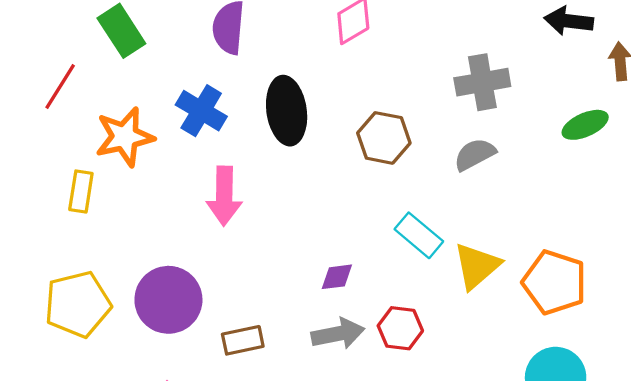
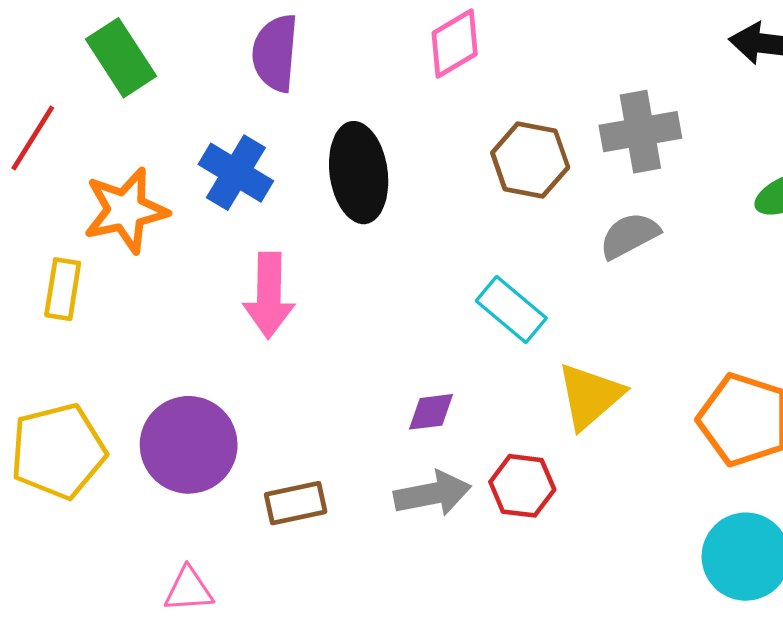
brown hexagon: (384, 138) -> (530, 160), moved
cyan rectangle: (419, 235) -> (511, 310), moved
yellow triangle: (477, 266) -> (590, 396), moved

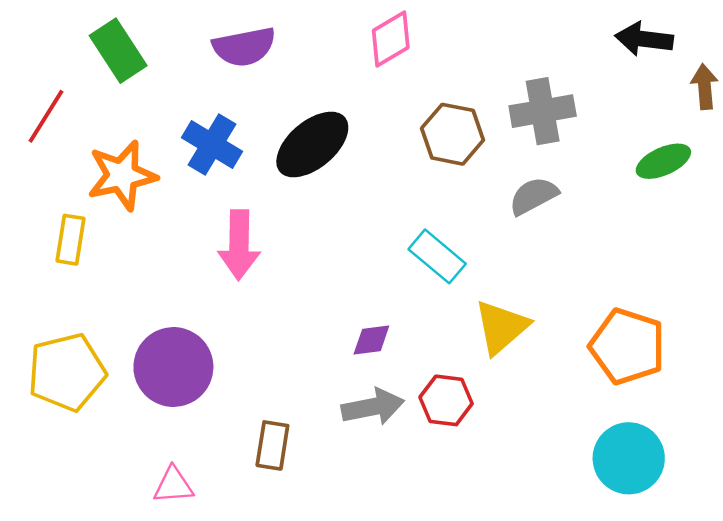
purple semicircle: (275, 53) -> (244, 47), turned -106
black ellipse: (359, 173) -> (312, 145), turned 58
brown rectangle: (296, 503) -> (272, 445), moved, turned -69

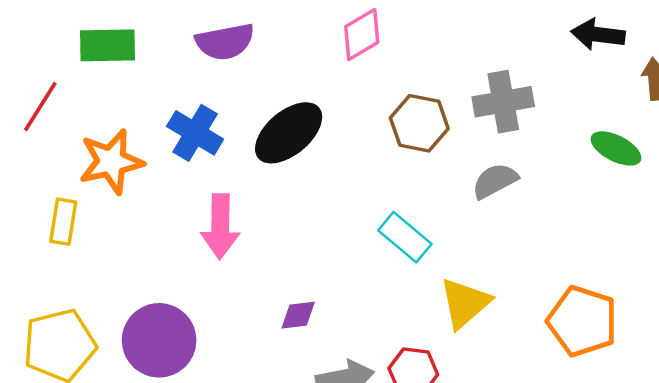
green rectangle: (118, 51) -> (108, 45), turned -58
green ellipse: (663, 161) -> (616, 148), turned 51
purple diamond: (371, 340) -> (298, 315), moved

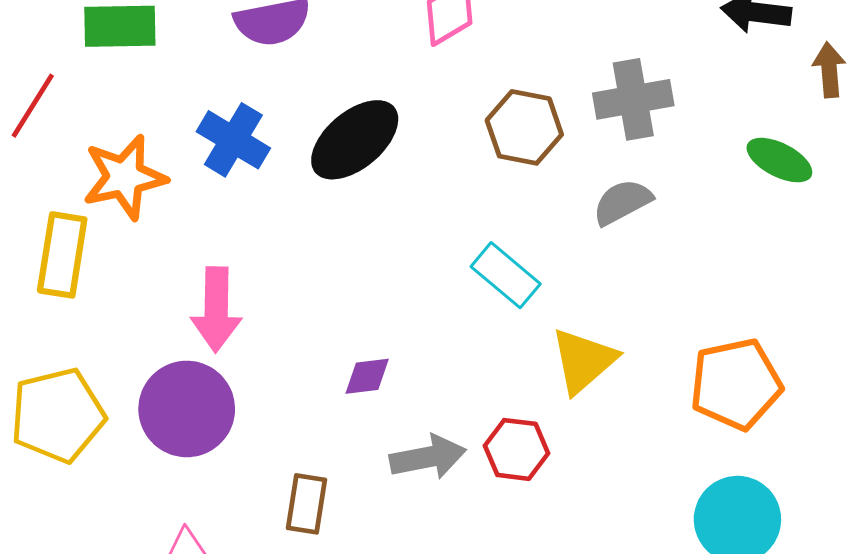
yellow rectangle: (63, 222) -> (62, 255), size x1.4
pink arrow: (220, 226) -> (216, 309), moved
orange pentagon: (582, 321) -> (736, 384), turned -30

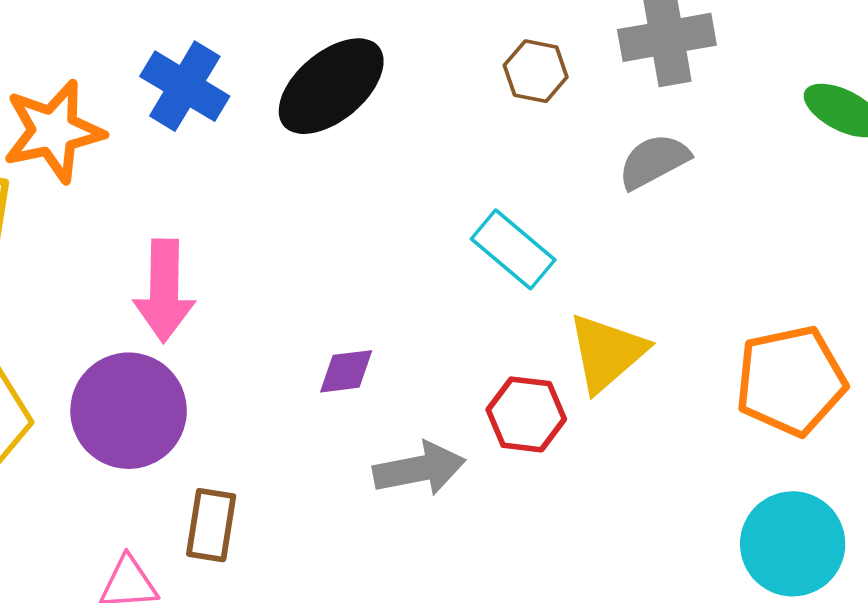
brown hexagon: (524, 127) -> (536, 71), size x0.7
red hexagon: (517, 449) -> (526, 414), moved
brown rectangle: (306, 504) -> (211, 525), moved

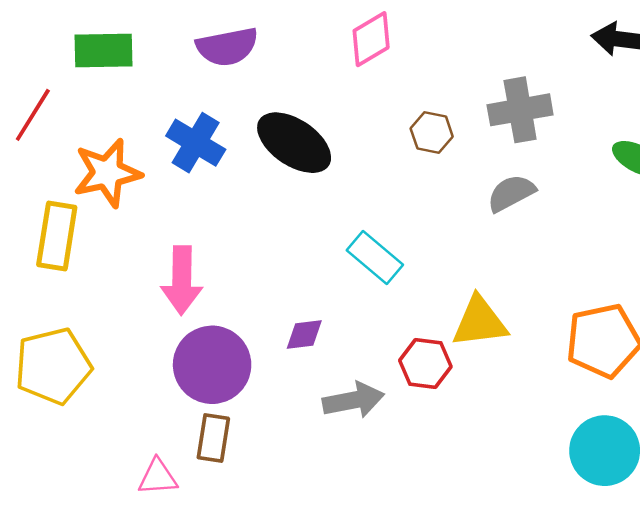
black ellipse: (331, 86) -> (294, 143), turned 74
cyan rectangle: (513, 249) -> (375, 257), moved
yellow triangle: (607, 353) -> (480, 322), turned 34
purple circle: (129, 411) -> (212, 365), moved

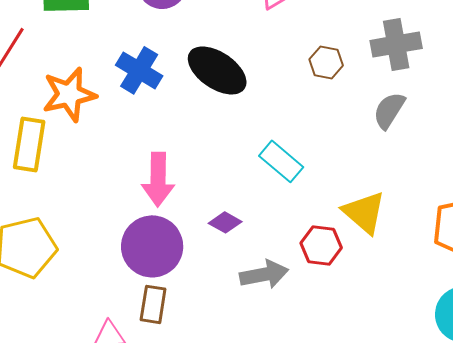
gray semicircle: (511, 193) -> (389, 110), turned -30
pink arrow: (182, 280) -> (158, 179), moved
yellow triangle: (480, 322) -> (364, 212), turned 48
purple diamond: (304, 334) -> (225, 222), turned 36

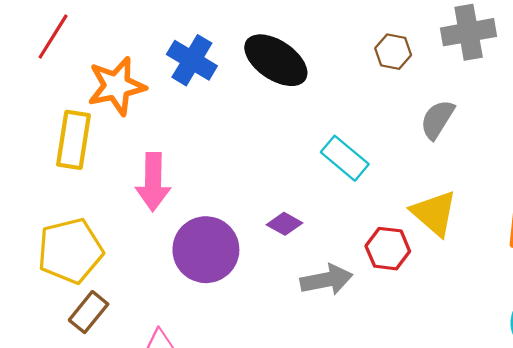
gray semicircle: (389, 110) -> (437, 119), moved
pink arrow: (158, 179) -> (153, 182), moved
brown rectangle: (153, 304) -> (89, 312), moved, turned 30

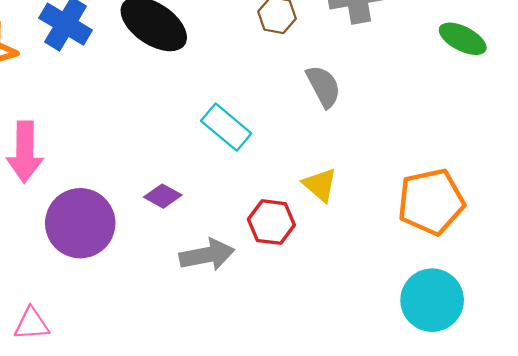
gray semicircle: (437, 119) -> (323, 86), turned 120
yellow triangle: (434, 213) -> (320, 185), size x0.7

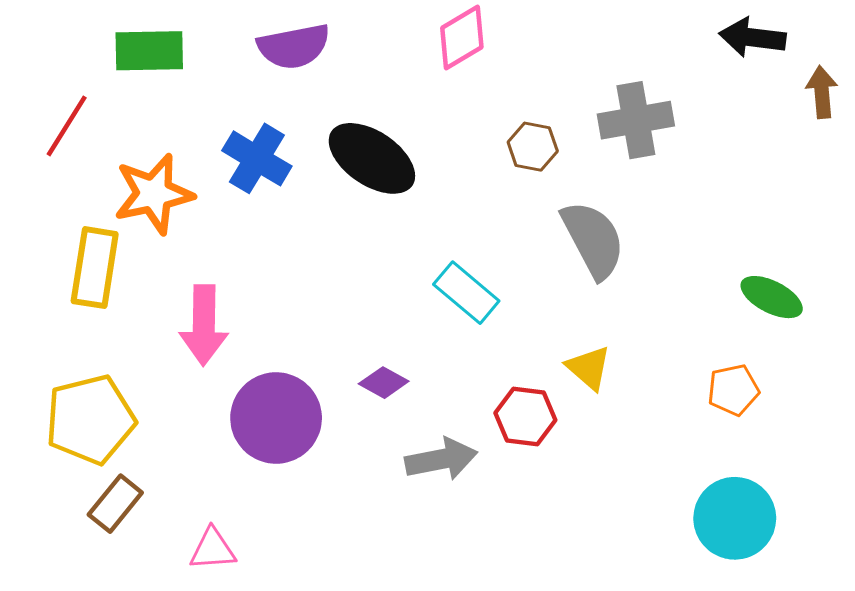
green ellipse: (463, 39) -> (772, 297), moved
gray semicircle: (323, 86) -> (593, 240), size x1.4
orange pentagon: (431, 202) -> (733, 390), size x0.6

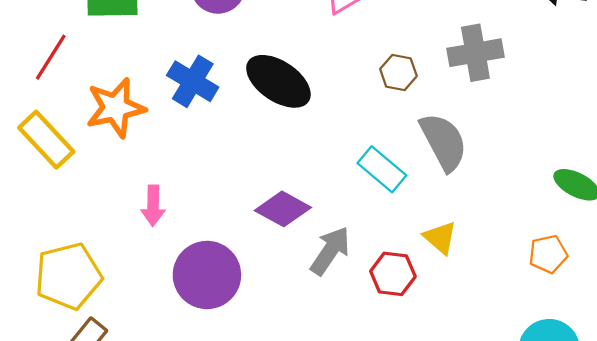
yellow rectangle: (95, 268) -> (46, 140), moved, turned -52
cyan rectangle: (466, 293) -> (382, 169), moved
pink arrow: (204, 325) -> (153, 206), size x0.7
purple diamond: (384, 383) -> (283, 209), moved, size x1.5
gray arrow: (441, 459) -> (330, 251), moved, turned -45

